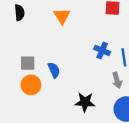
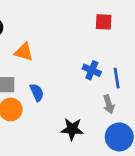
orange triangle: (62, 16) -> (24, 52), moved, turned -42

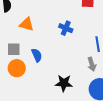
blue cross: (92, 70) -> (66, 28), moved

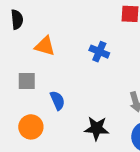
blue semicircle: (37, 55) -> (57, 100), moved
orange circle: (17, 68) -> (31, 127), moved

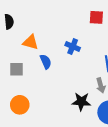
blue semicircle: (57, 100) -> (46, 62), moved
black star: (96, 128) -> (81, 102), moved

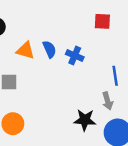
blue semicircle: (46, 62) -> (49, 49), moved

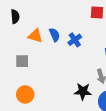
blue cross: (75, 56) -> (75, 40), turned 32

